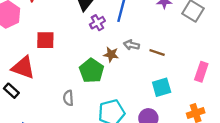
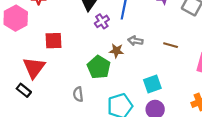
brown line: (157, 52) -> (171, 45), moved
red triangle: (23, 68) -> (34, 68), turned 50
cyan square: (162, 87) -> (152, 84), moved

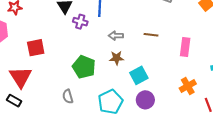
purple cross: (102, 21) -> (80, 22), turned -32
brown star: (116, 51) -> (117, 58), moved

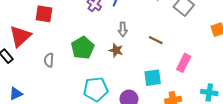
gray arrow: (116, 36) -> (123, 29), turned -112
cyan square: (139, 75) -> (153, 78), moved
gray semicircle: (68, 96) -> (49, 60), moved

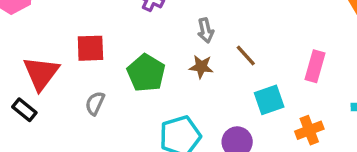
red square: (44, 14) -> (90, 48), moved
brown line: (156, 40) -> (246, 56), moved, turned 32
gray semicircle: (49, 60) -> (95, 103), turned 32

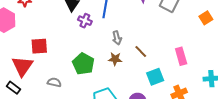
red square: (90, 48) -> (39, 46), moved
pink rectangle: (315, 66) -> (181, 56), turned -30
gray semicircle: (95, 103) -> (54, 82), turned 80

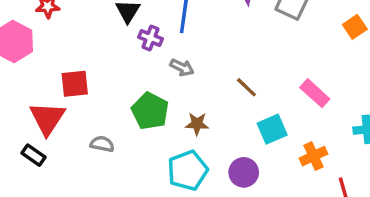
gray arrow: (117, 38) -> (182, 67), moved, turned -48
pink rectangle: (181, 56) -> (315, 93), turned -30
brown star: (115, 59) -> (197, 124), moved

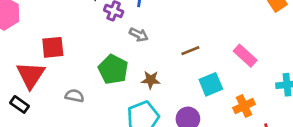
brown line: (246, 87) -> (190, 51), turned -66

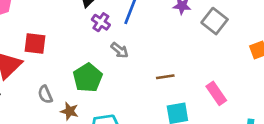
brown star: (151, 80) -> (70, 111), moved
gray semicircle: (75, 96) -> (45, 94), turned -138

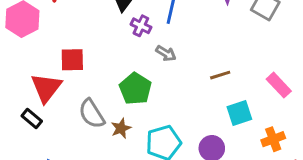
gray semicircle: (45, 94) -> (92, 114), size x1.5
brown star: (70, 111) -> (121, 128), turned -30

